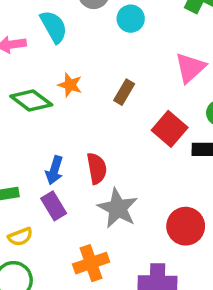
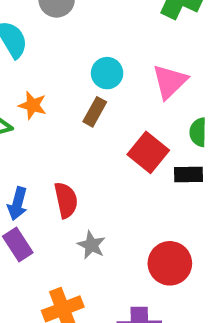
cyan circle: (131, 19) -> (107, 73), moved
gray star: (118, 208) -> (91, 245), size x0.6

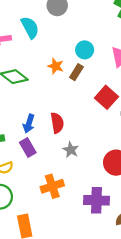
orange star: (33, 105) -> (56, 66), moved

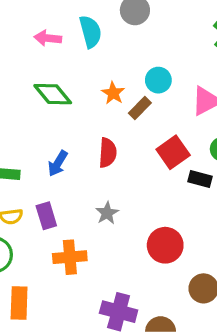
red semicircle: (57, 123) -> (108, 153), moved
purple rectangle: (28, 147) -> (46, 216), moved
purple cross: (97, 200) -> (119, 312), moved

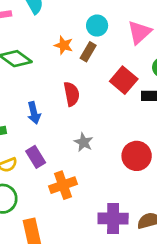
blue arrow: (58, 163) -> (34, 113), turned -30

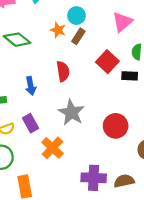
cyan circle: (97, 26) -> (76, 16), moved
gray star: (84, 142) -> (71, 112), size x1.6
orange cross: (63, 185) -> (53, 148), turned -30

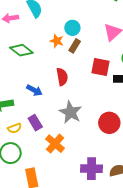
red square: (107, 62) -> (101, 67), turned -30
blue arrow: (31, 86) -> (34, 90), turned -49

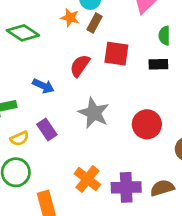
red square: (101, 67) -> (116, 54), moved
red semicircle: (62, 77) -> (80, 66), turned -132
orange cross: (55, 144) -> (87, 179), moved

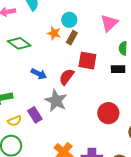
red semicircle: (80, 66) -> (67, 77), moved
blue arrow: (43, 86) -> (39, 74), moved
gray star: (94, 113) -> (56, 101), moved

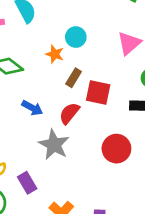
brown rectangle: (72, 38) -> (74, 78), moved
red circle: (108, 113) -> (116, 149), moved
purple rectangle: (35, 115) -> (27, 183), moved

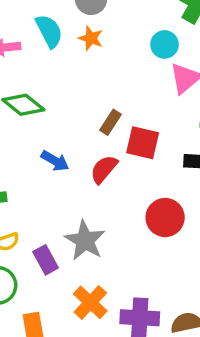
cyan circle: (76, 37) -> (165, 44), moved
orange star: (55, 54) -> (91, 38), moved
gray star: (54, 145) -> (85, 240), moved

